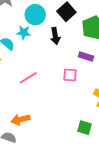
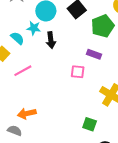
black arrow: (55, 36) -> (51, 40), moved
pink line: (28, 78) -> (23, 71), moved

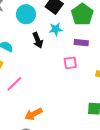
cyan star: (34, 28) -> (56, 29), moved
pink line: (23, 71) -> (14, 84), moved

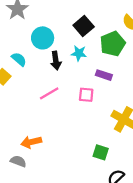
cyan circle: (26, 14) -> (43, 38), moved
pink line: (14, 84) -> (49, 93), moved

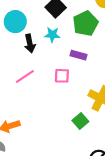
green square: (101, 152) -> (80, 121), moved, turned 35

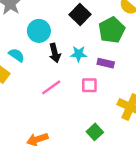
cyan star: (52, 35) -> (79, 54), moved
green square: (80, 121) -> (95, 132), moved

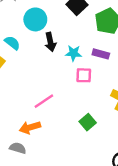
cyan star: (79, 54) -> (73, 53), moved
pink line: (51, 87) -> (44, 101), moved

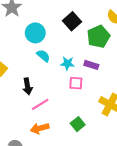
black arrow: (50, 42) -> (27, 86), moved
cyan semicircle: (12, 43) -> (43, 56), moved
orange arrow: (30, 127) -> (40, 128), moved

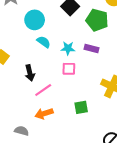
green pentagon: (98, 37) -> (97, 20), turned -30
pink square: (76, 83) -> (69, 69), moved
green square: (78, 124) -> (81, 107), turned 32

